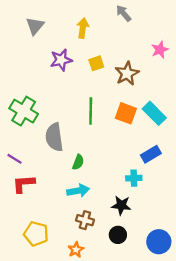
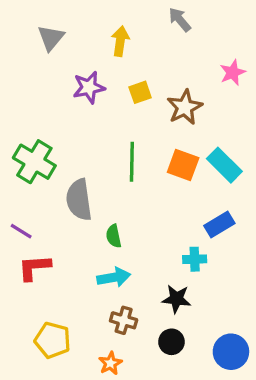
green semicircle: (78, 162) -> (114, 236), turned 147

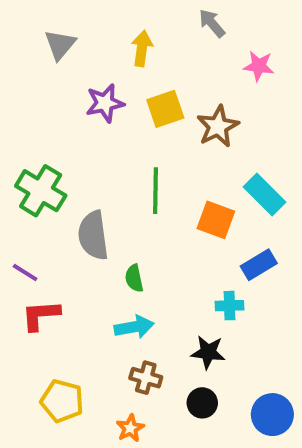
pink star: (233, 73) -> (259, 66), moved, turned 30
yellow square: (140, 92) -> (165, 109), size x1.4
orange square: (183, 165) -> (216, 220), moved

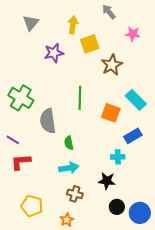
yellow square: (165, 109) -> (90, 44), moved
black circle: (202, 403) -> (117, 207), moved

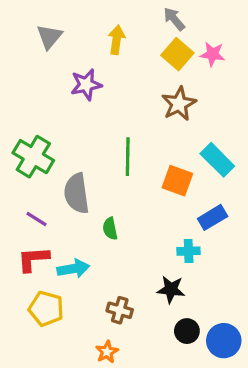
yellow square: (90, 44) -> (177, 54), moved, turned -30
purple line: (13, 140) -> (36, 219), moved
cyan arrow: (69, 168) -> (73, 269), moved
yellow pentagon: (32, 206) -> (46, 309), moved

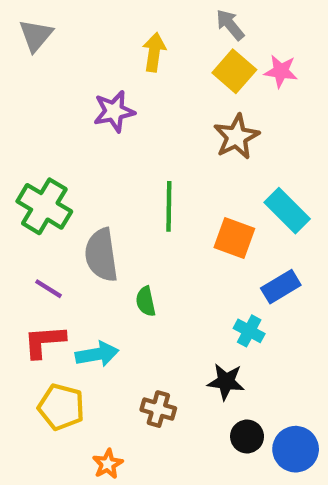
gray triangle: (49, 37) -> (36, 35), moved
cyan cross: (189, 251) -> (249, 331), turned 30
orange star: (107, 352) -> (108, 464), moved

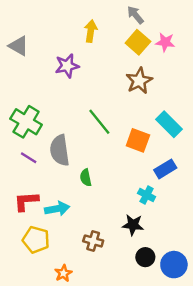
gray triangle: (36, 35) -> (19, 46), moved, turned -40
green line: (169, 206) -> (99, 122), turned -40
purple line: (49, 289) -> (29, 158), moved

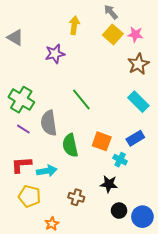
brown star: (139, 81) -> (138, 64), moved
orange square: (138, 140) -> (102, 141), moved
green semicircle: (86, 178) -> (70, 145), size x1.6

